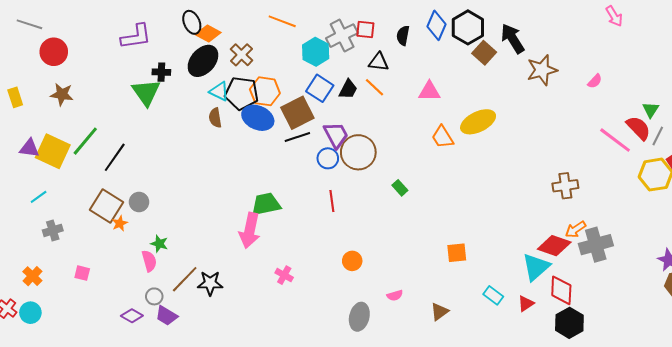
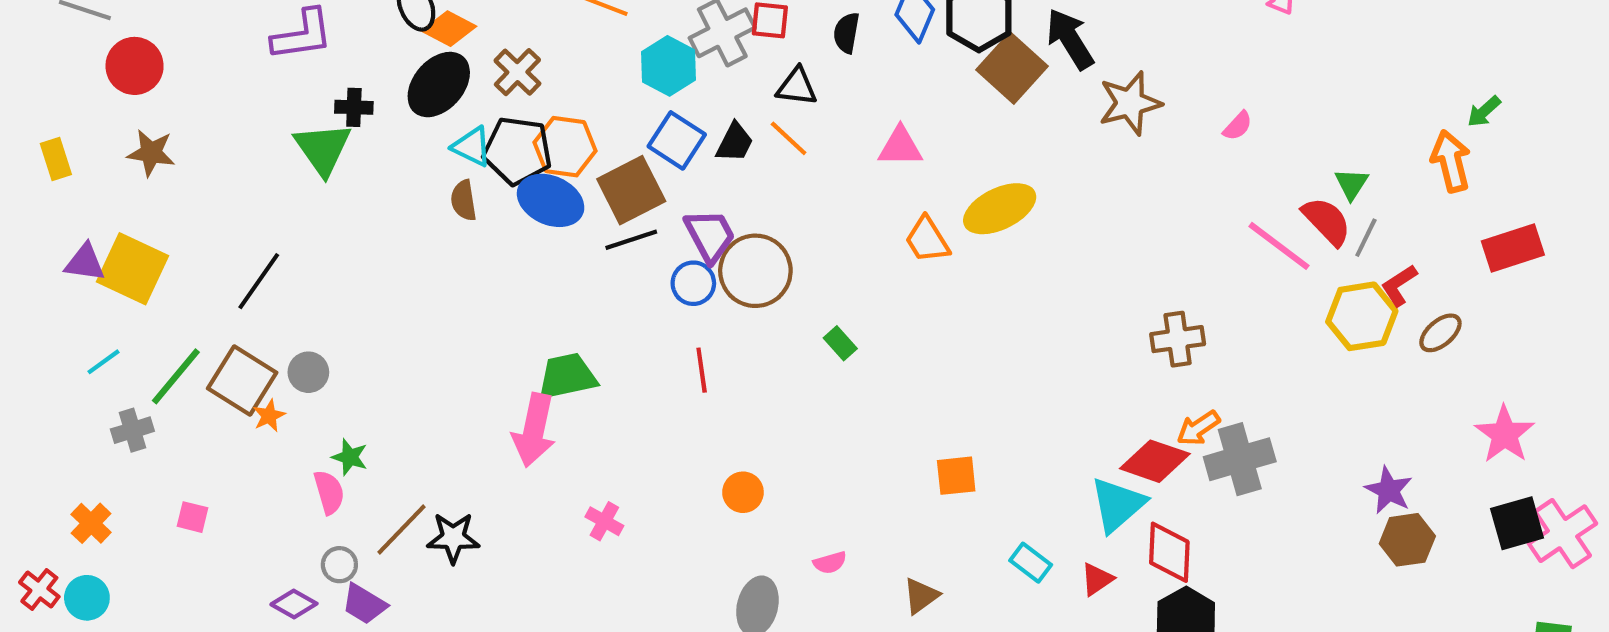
brown square: (484, 53) -> (1012, 68), size x1.4
green line: (85, 141) -> (176, 376), moved

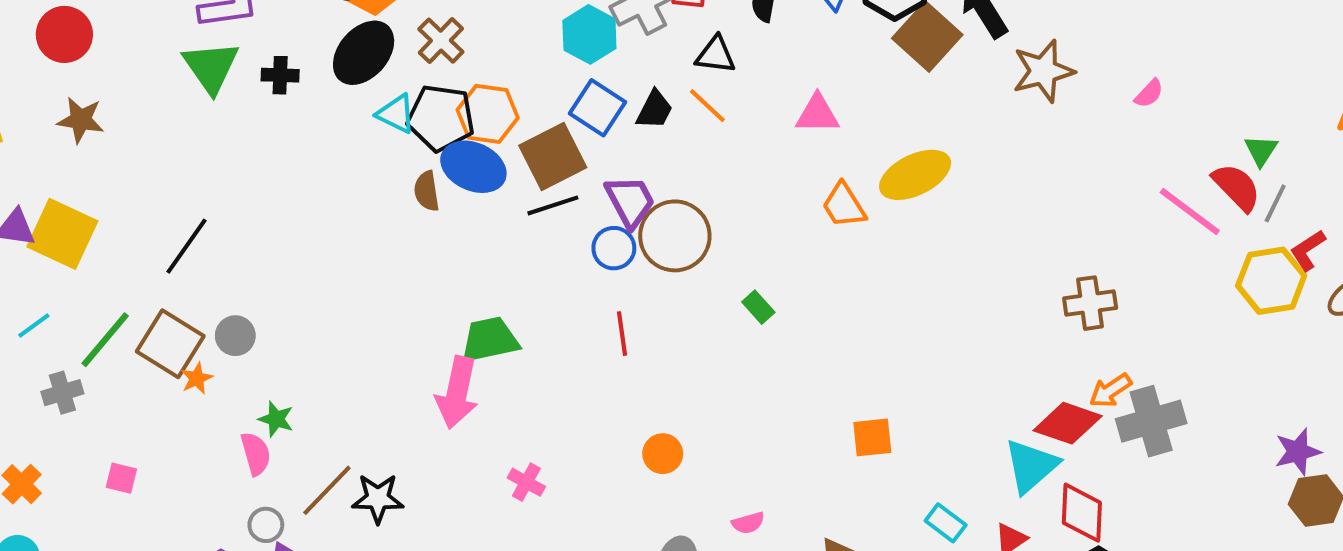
green triangle: (323, 149) -> (211, 67), moved
brown semicircle: (464, 200) -> (427, 191), moved
purple star: (1389, 490) -> (1298, 452), turned 30

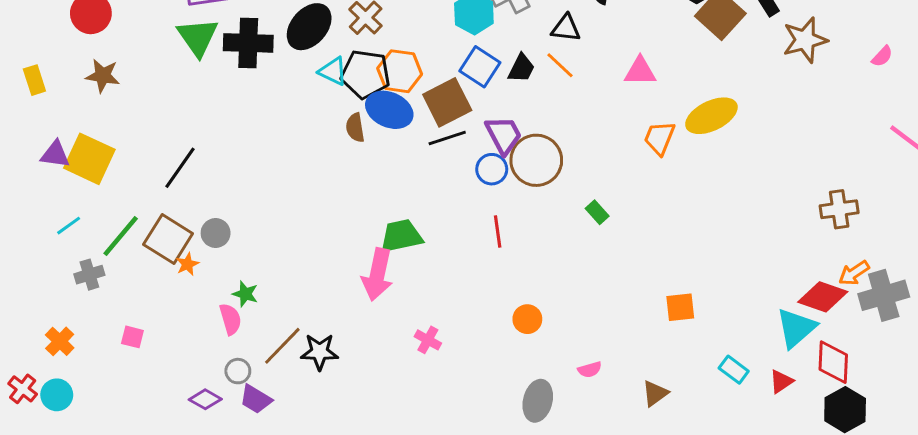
black cross: (280, 75) -> (248, 43), size x1.8
orange trapezoid: (844, 205) -> (659, 138), turned 54

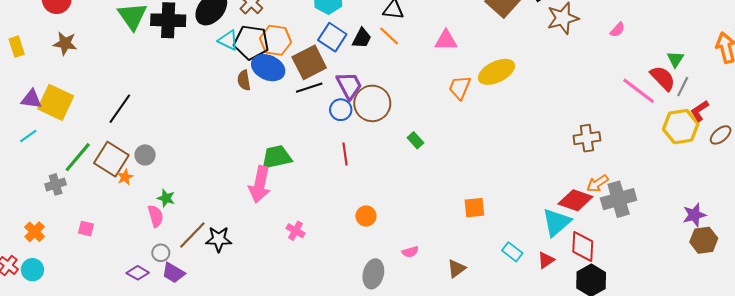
cyan line: (69, 226) -> (28, 136), moved

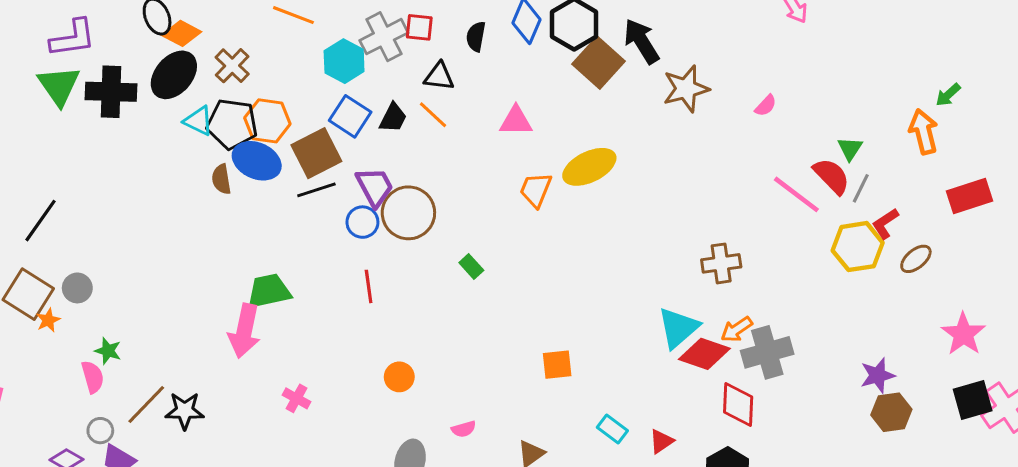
cyan triangle: (556, 222) -> (678, 328), moved
red diamond: (583, 247) -> (738, 405), moved

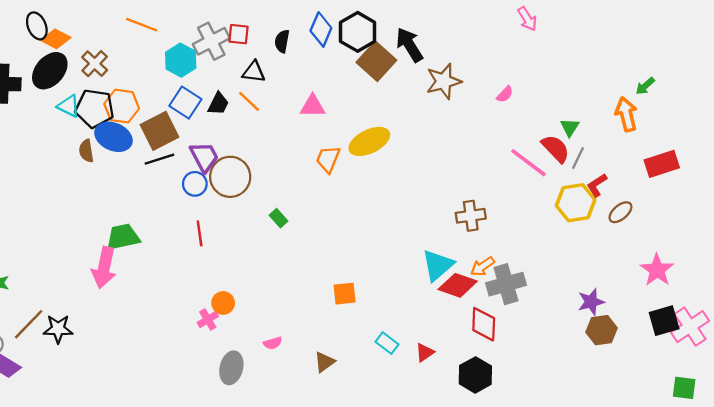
pink cross: (297, 398) -> (208, 319), moved, turned 30

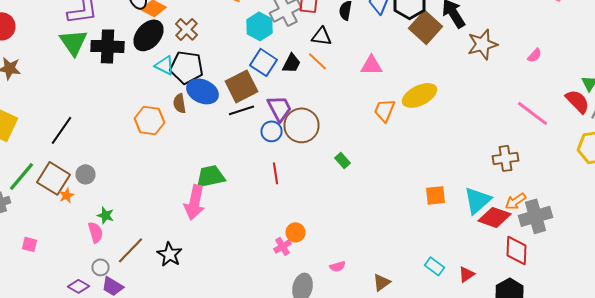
orange hexagon: (122, 106) -> (150, 120), moved
pink line: (528, 163) -> (532, 113), moved
orange square: (345, 294) -> (436, 195), moved
black star: (58, 329) -> (170, 254), moved, turned 30

